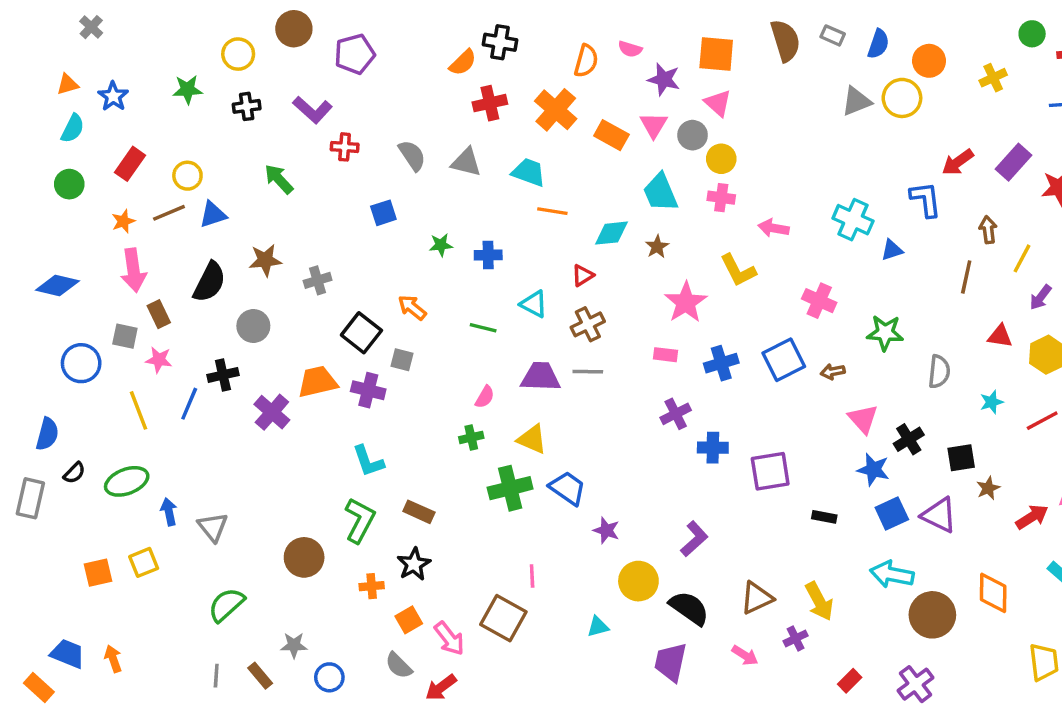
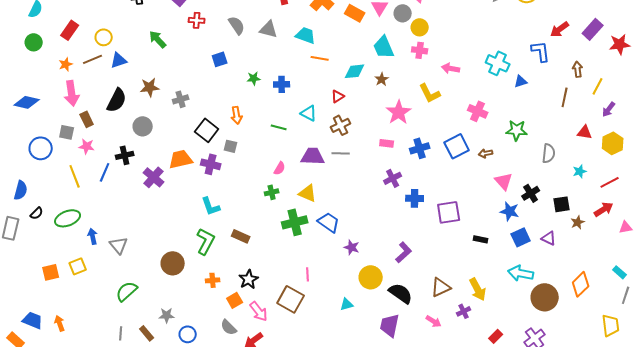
orange arrow: (412, 307) -> (237, 115), turned -138
purple triangle: (939, 515) -> (549, 238), size x0.7
red arrow: (1032, 517) -> (604, 209), moved
black star: (414, 564) -> (249, 279), moved
orange diamond: (993, 593) -> (581, 284), turned 45

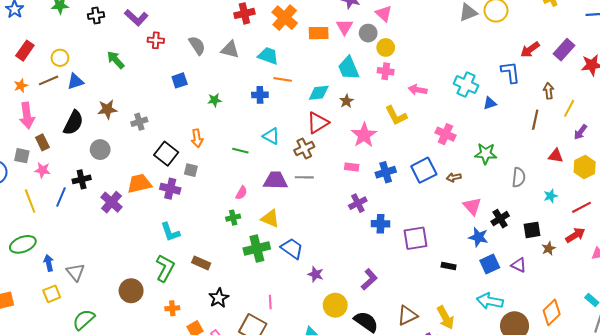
orange rectangle: (355, 13) -> (319, 33), turned -30
blue cross: (282, 84) -> (260, 95), moved
red triangle: (338, 96) -> (318, 123), moved, size x1.6
yellow square: (78, 266) -> (52, 294), moved
black star: (249, 279) -> (219, 298), moved

